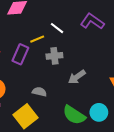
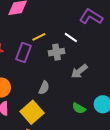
white line: (57, 28) -> (71, 38), moved
gray semicircle: (39, 92) -> (44, 88), turned 104
green semicircle: (74, 115) -> (79, 108), size x0.6

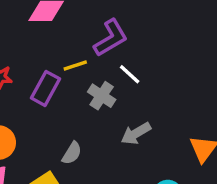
purple L-shape: (91, 17) -> (111, 38), moved, turned 110
gray cross: (57, 52) -> (102, 96), turned 35

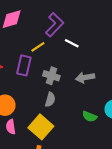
gray cross: (102, 96) -> (51, 76), moved
gray arrow: (136, 134) -> (85, 78), turned 36

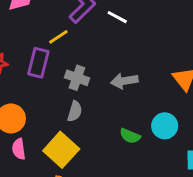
white line: (72, 43) -> (117, 17), moved

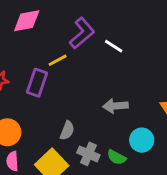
gray cross: (77, 78) -> (88, 154), moved
cyan circle: (165, 126) -> (142, 140), moved

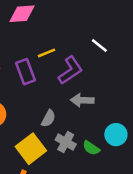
purple L-shape: (82, 33) -> (70, 70), moved
purple rectangle: (37, 83) -> (25, 72), turned -45
gray arrow: (115, 106) -> (82, 100), moved

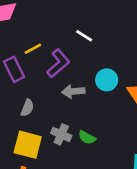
gray semicircle: (48, 118) -> (27, 108), moved
cyan circle: (116, 135) -> (107, 80), moved
yellow square: (31, 149) -> (28, 145), turned -32

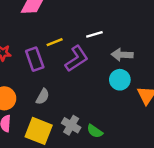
white line: (84, 36) -> (94, 34), moved, turned -56
gray arrow: (73, 91) -> (122, 55), moved

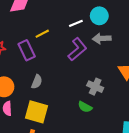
purple L-shape: (77, 59) -> (77, 49), moved
cyan circle: (120, 80) -> (99, 16), moved
gray cross: (71, 125) -> (95, 87), moved

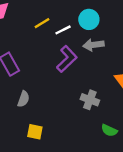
yellow line: (42, 34) -> (42, 23), moved
green semicircle: (85, 107) -> (109, 130), moved
yellow square: (37, 112) -> (35, 132), moved, size x0.6

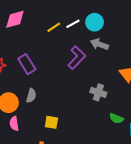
white line: (63, 30) -> (73, 24), moved
gray arrow: (93, 45) -> (99, 44), turned 30
gray semicircle: (23, 99) -> (31, 96), moved

